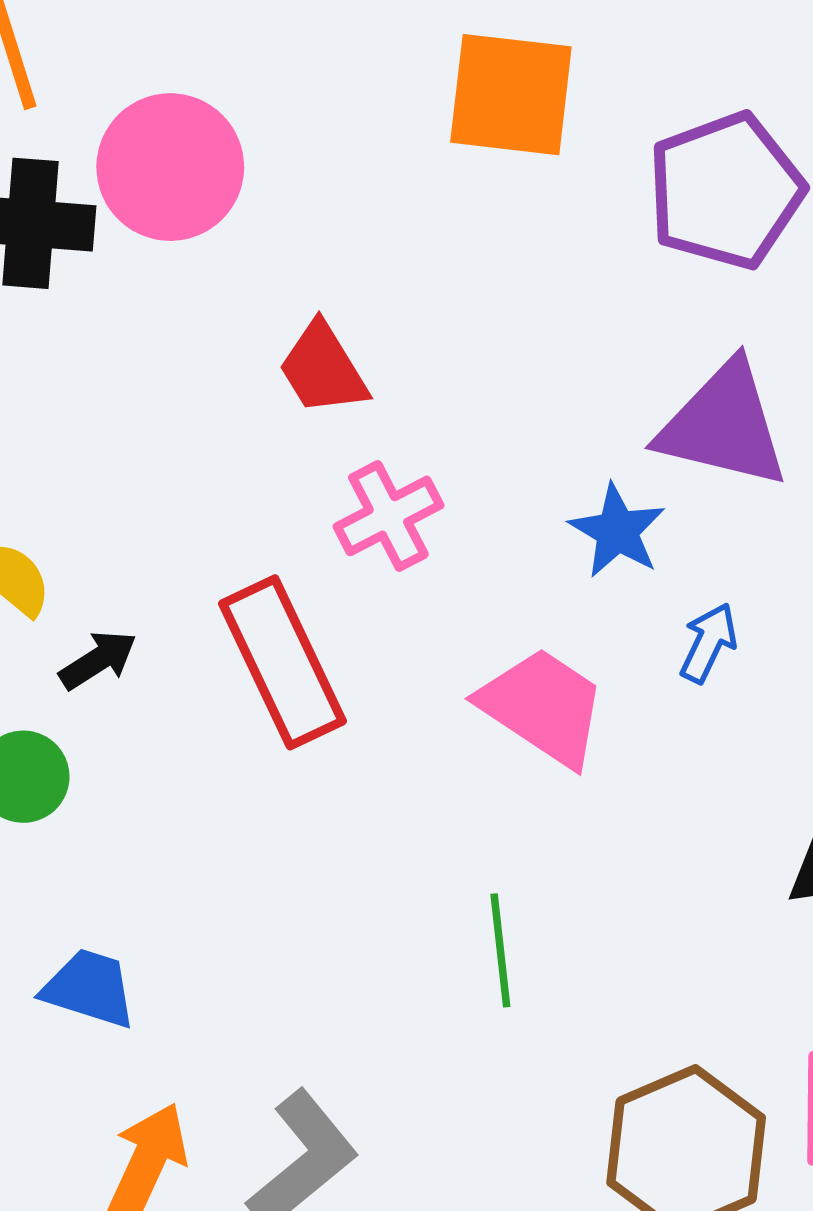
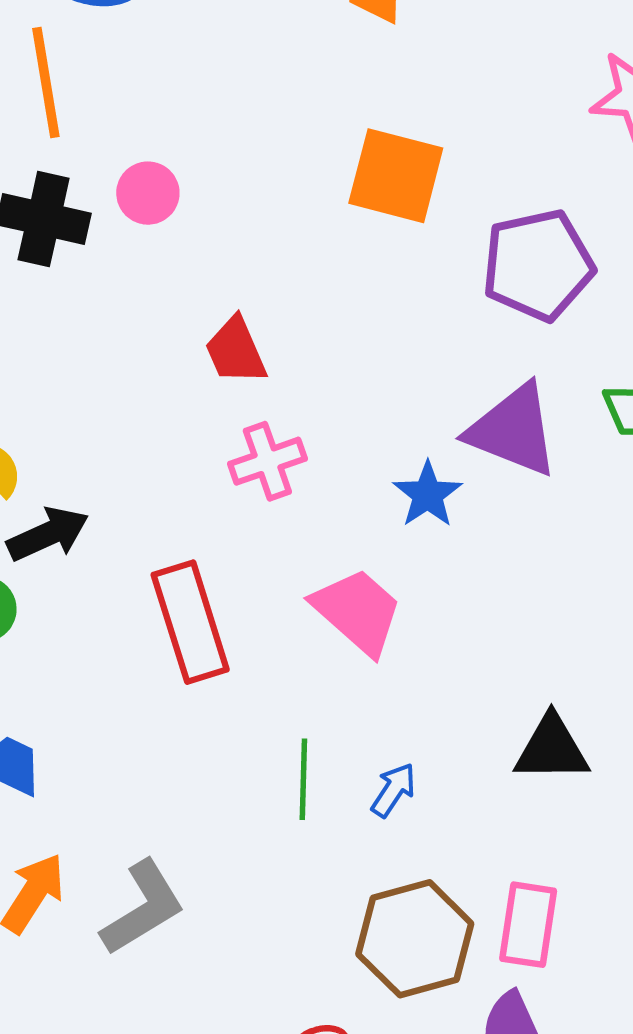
pink circle: (170, 167) -> (148, 193), size x0.6
blue arrow: (708, 643) -> (393, 790), moved
black arrow: (98, 660) -> (48, 534), size x1.4
red rectangle: (283, 662) -> (190, 622), moved

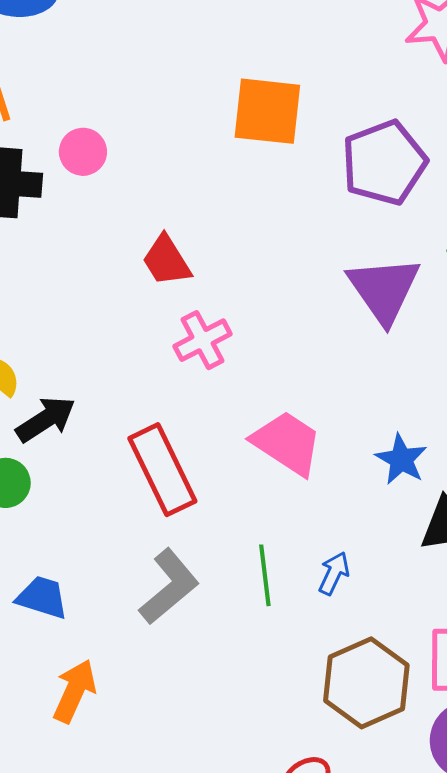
purple triangle: (513, 430) -> (384, 290), turned 42
blue star: (428, 495) -> (401, 459), moved
gray L-shape: (143, 908) -> (169, 587), moved

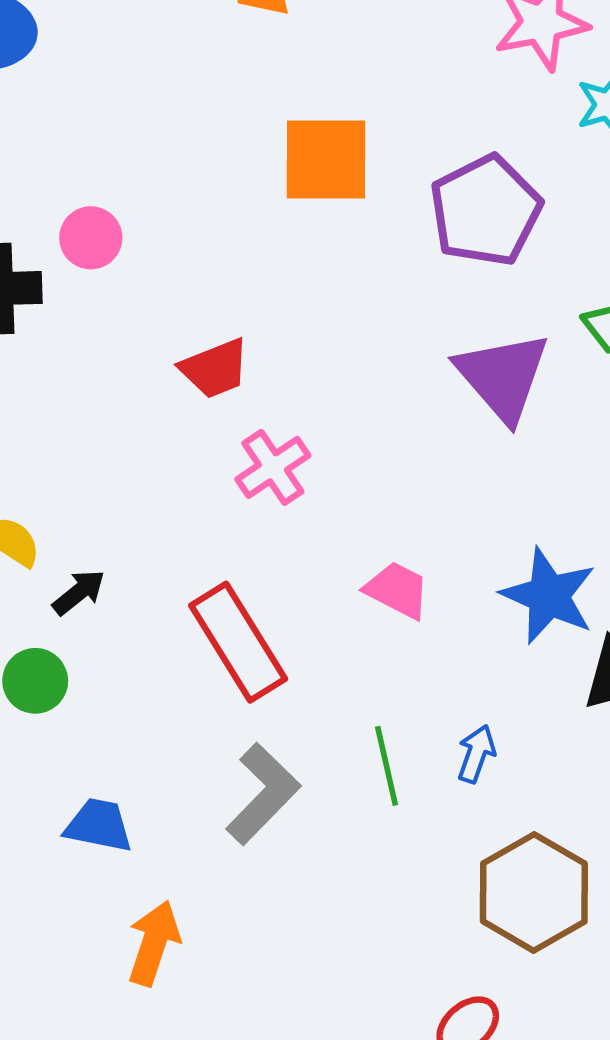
red trapezoid: (166, 261) -> (215, 368), turned -74
black arrow: (46, 419) -> (79, 592), size x0.7
pink trapezoid: (287, 443) -> (397, 590), size x0.7
blue star: (401, 459) -> (549, 596), size x1.4

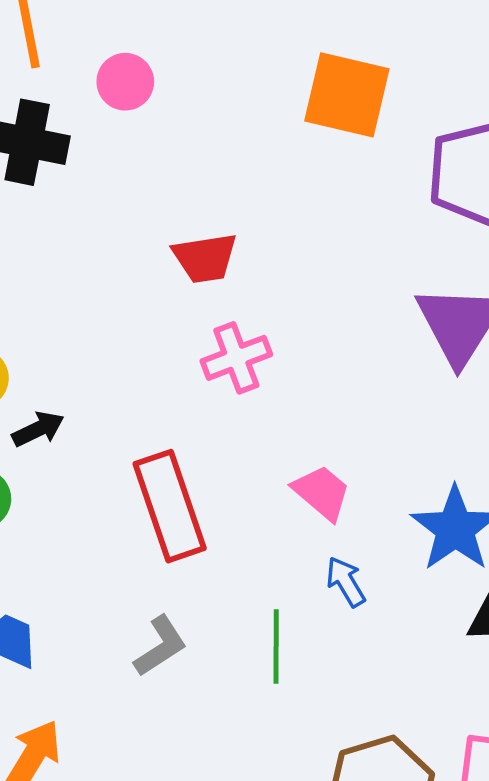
pink circle: (91, 238) -> (125, 82), moved
blue arrow: (476, 754) -> (346, 582), moved, turned -63
gray L-shape: (263, 794) -> (160, 646), size x0.7

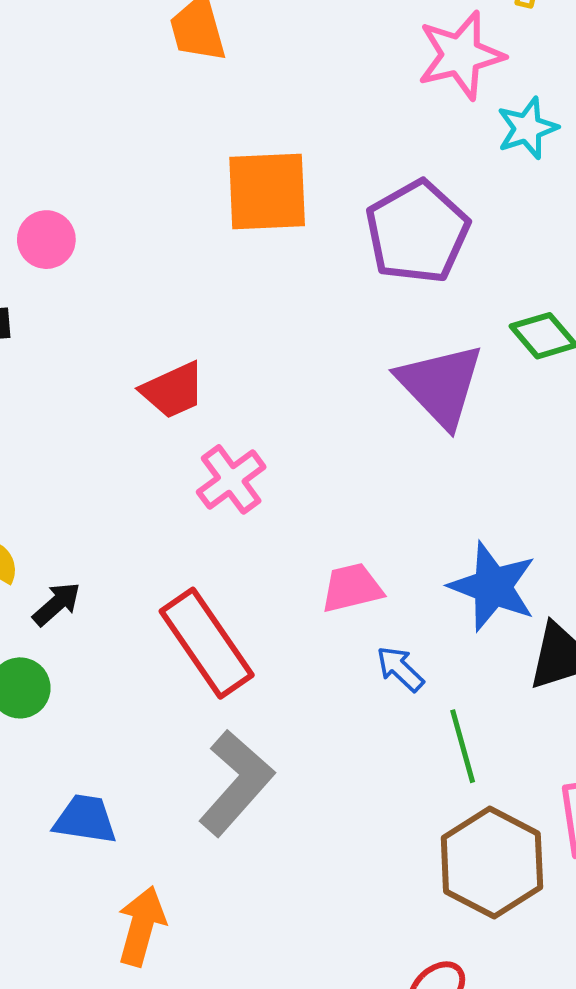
pink trapezoid: (322, 492) -> (352, 588), turned -38
gray L-shape: (160, 646) -> (236, 783), size x1.6
green line: (276, 647) -> (463, 746), moved

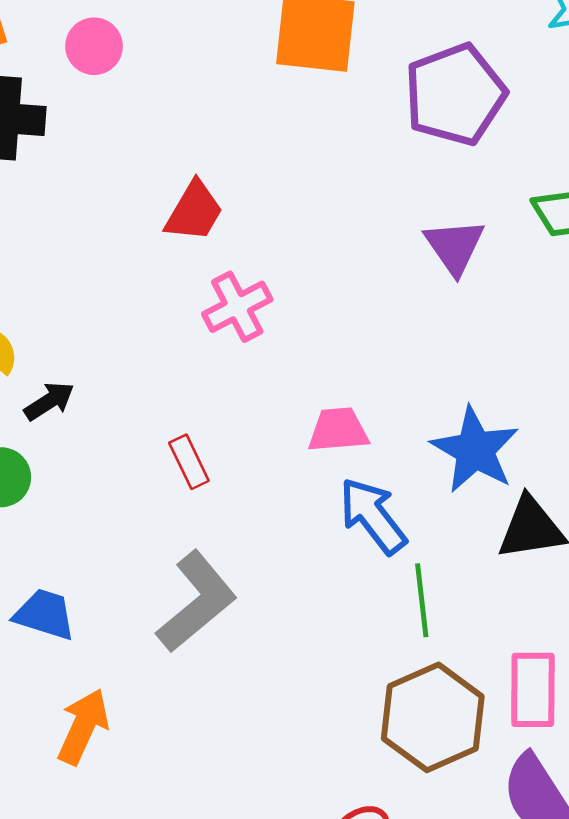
purple triangle: (440, 385) -> (455, 247), size x0.7
red trapezoid: (173, 390) -> (194, 211), turned -44
red rectangle: (207, 643) -> (189, 462), size x0.5
blue arrow: (400, 669) -> (373, 516), size x1.6

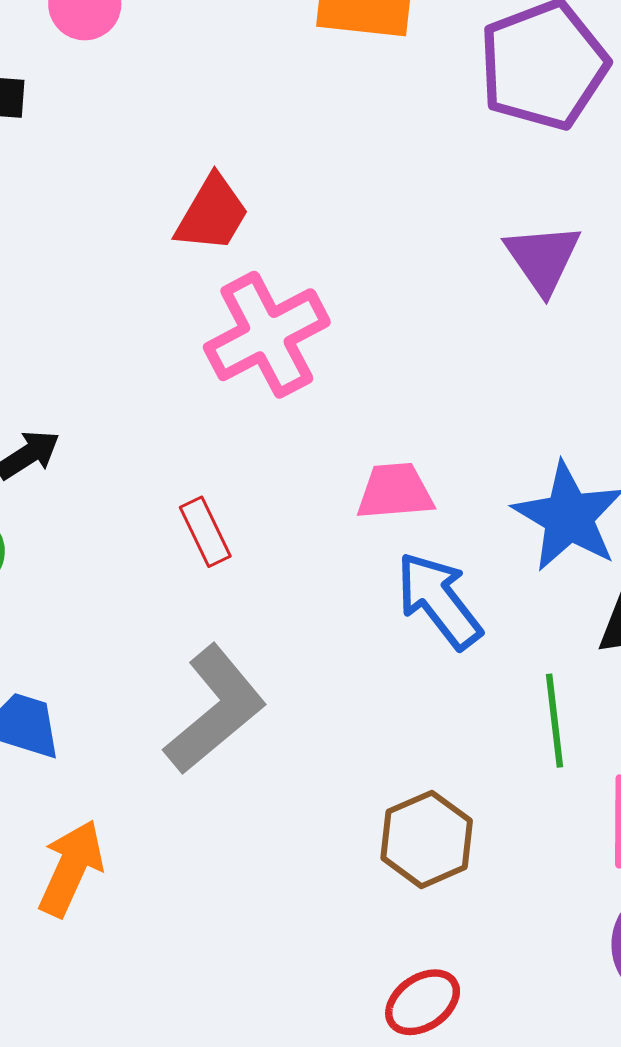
pink cross: (237, 307) -> (267, 335), size x1.4
green line: (422, 600) -> (555, 721), moved
brown hexagon: (433, 717) -> (427, 839), moved, size x0.7

